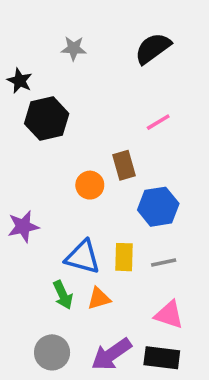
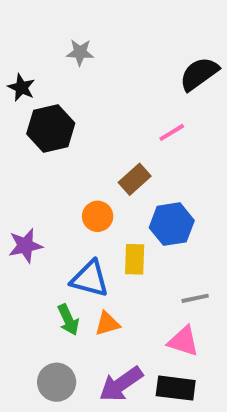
black semicircle: (153, 48) -> (199, 74), moved
brown rectangle: (124, 165) -> (135, 179), turned 64
orange circle: (90, 185) -> (98, 216), moved
yellow rectangle: (124, 257) -> (135, 259), moved
gray line: (164, 262) -> (195, 298), moved

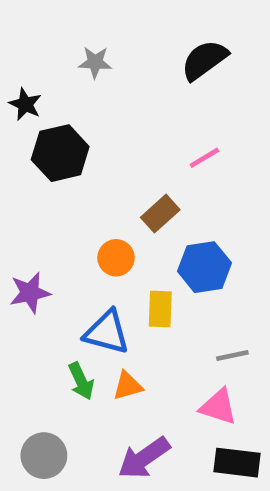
black semicircle: (199, 74) -> (204, 60), moved
gray circle: (57, 382) -> (44, 456), moved
black rectangle: (176, 388) -> (237, 463), moved

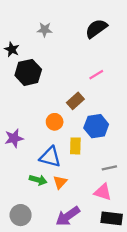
green arrow: (81, 381) -> (38, 180), turned -49
orange triangle: (128, 386) -> (60, 182), turned -32

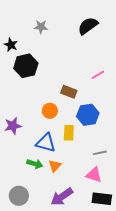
pink line: (96, 75) -> (98, 75), moved
brown rectangle: (75, 101) -> (69, 92), turned 63

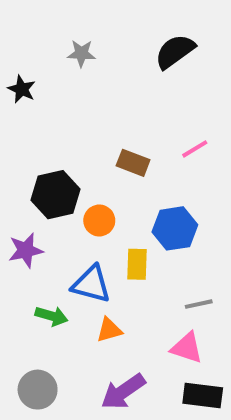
black hexagon: (26, 66) -> (56, 195), moved
brown rectangle: (69, 92) -> (133, 163), moved
green arrow: (35, 164) -> (52, 316), moved
orange triangle: (55, 166) -> (109, 330), turned 32

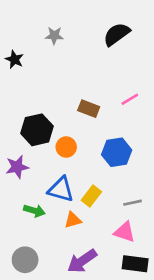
yellow rectangle: (137, 264) -> (91, 196), moved, turned 36

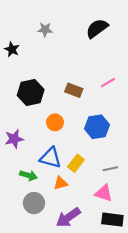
black hexagon: (37, 130) -> (31, 92), moved
gray circle: (25, 260) -> (34, 203), moved

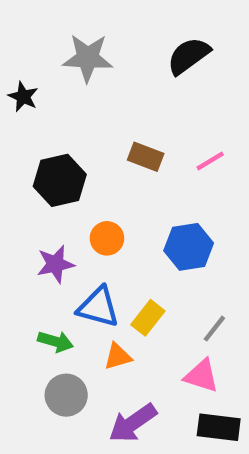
gray star: (45, 29) -> (88, 58), size x1.6
brown rectangle: (74, 90) -> (146, 157), moved
purple star: (14, 139) -> (55, 264), moved
gray line: (110, 169) -> (214, 329), turned -40

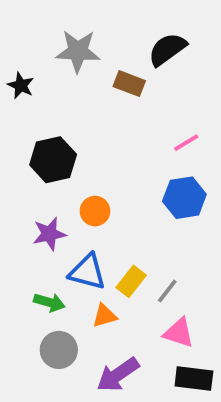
brown rectangle: (146, 157) -> (129, 84), moved
blue hexagon: (189, 247) -> (184, 198), moved
gray line: (214, 329) -> (167, 291), moved

